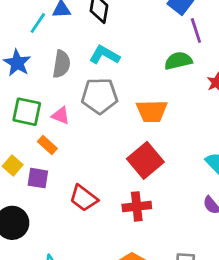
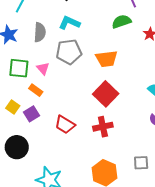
pink triangle: (61, 116) -> (43, 68), turned 32
purple square: (38, 178) -> (31, 114), turned -35

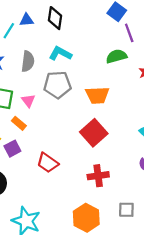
red cross: (103, 127) -> (98, 176), moved

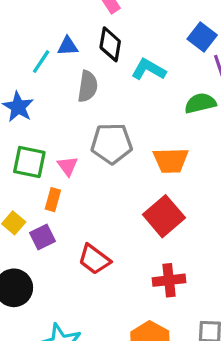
cyan L-shape: (60, 54) -> (149, 70), moved
gray semicircle: (28, 61) -> (88, 86), moved
orange rectangle: (19, 123) -> (53, 200), turned 64

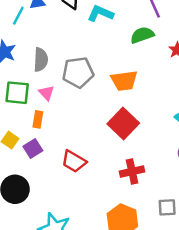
gray semicircle: (88, 86) -> (41, 60), moved

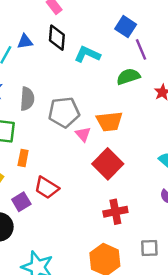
pink triangle: (46, 93) -> (83, 134), moved
purple square: (33, 149) -> (21, 202), moved
red trapezoid: (74, 161) -> (47, 188), moved

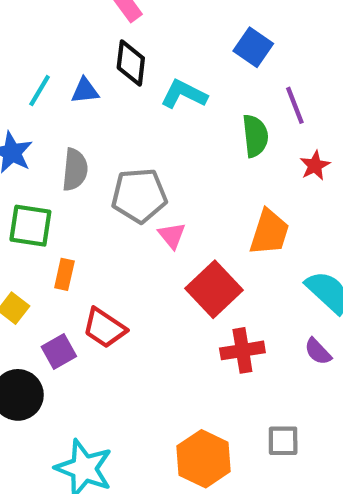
blue triangle: (25, 42) -> (85, 91), moved
purple line: (141, 49) -> (295, 105), moved
green semicircle: (128, 77) -> (255, 136), turned 100
orange trapezoid: (109, 121) -> (269, 232), moved, turned -68
red cross: (115, 212) -> (242, 350), moved

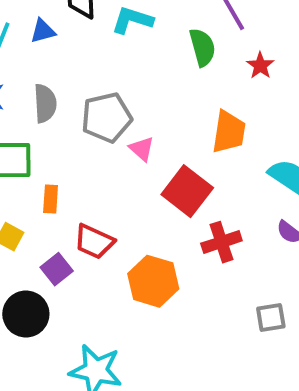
orange hexagon: (204, 459) -> (153, 281), moved

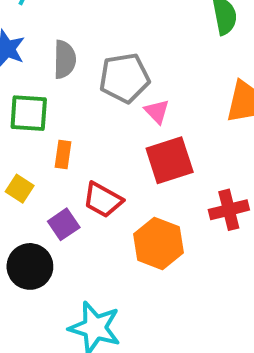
red square: (187, 191) -> (170, 160), moved, turned 30

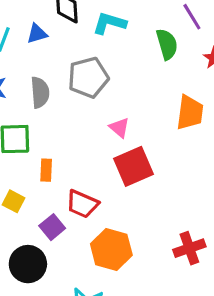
gray pentagon: (124, 78) -> (88, 77), moved
red cross: (229, 210) -> (189, 248), moved
orange hexagon: (158, 243) -> (111, 249), moved

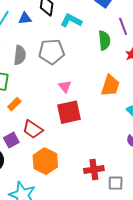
orange rectangle: (46, 170) -> (14, 104), turned 32

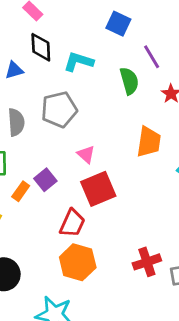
red trapezoid: (33, 129) -> (72, 223), moved, turned -90
purple square: (11, 140) -> (45, 180), moved

